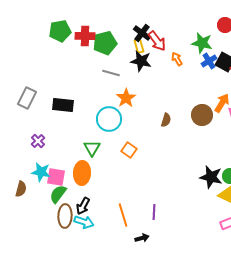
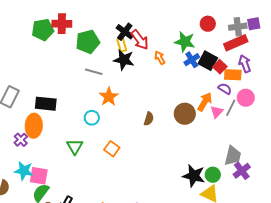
red cross: (85, 36) -> (62, 24), moved
cyan circle: (109, 119) -> (92, 118), size x0.6
orange ellipse: (82, 173) -> (34, 126), moved

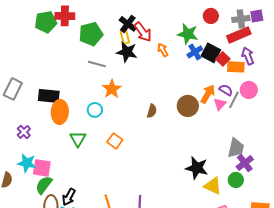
purple semicircle: (225, 89) -> (226, 90), moved
orange ellipse: (34, 126) -> (60, 112), moved
green circle: (213, 175) -> (236, 180), moved

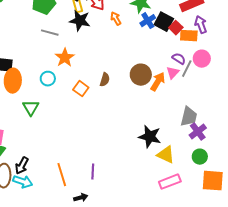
orange arrow: (208, 94) -> (158, 82), moved
orange square: (115, 141) -> (81, 89), moved
green circle: (236, 180) -> (200, 157), moved

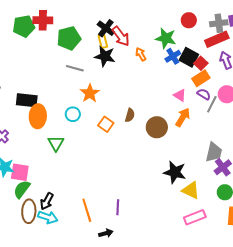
orange rectangle: (189, 36) -> (201, 78), moved, turned -36
pink triangle: (173, 73) -> (180, 95), moved, turned -40
brown circle: (141, 75) -> (157, 127), moved

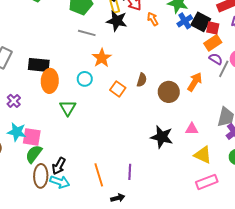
red square: (201, 63) -> (213, 28), turned -32
pink triangle: (180, 95) -> (192, 129), moved, turned -32
black star: (175, 172) -> (162, 137), moved

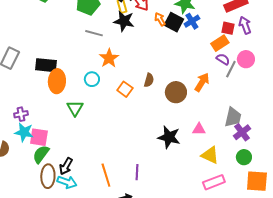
black square: (201, 22) -> (174, 22), moved
red square: (213, 28) -> (228, 28), moved
purple cross: (14, 101) -> (21, 114), moved, turned 32

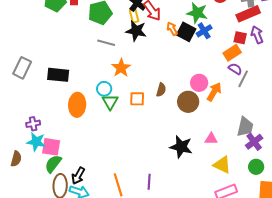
pink circle: (246, 59) -> (199, 83), moved
orange ellipse: (57, 81) -> (77, 105), moved
orange square: (125, 89) -> (137, 99), turned -35
green triangle: (75, 108) -> (110, 102), moved

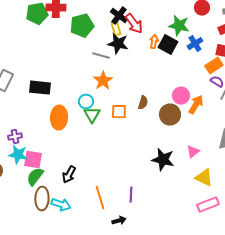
orange arrow: (172, 29) -> (154, 42), turned 40
blue cross: (204, 31) -> (195, 44), moved
gray line: (106, 43) -> (101, 56), moved
pink triangle: (211, 139) -> (193, 152), turned -40
black arrow: (78, 176) -> (69, 175), moved

